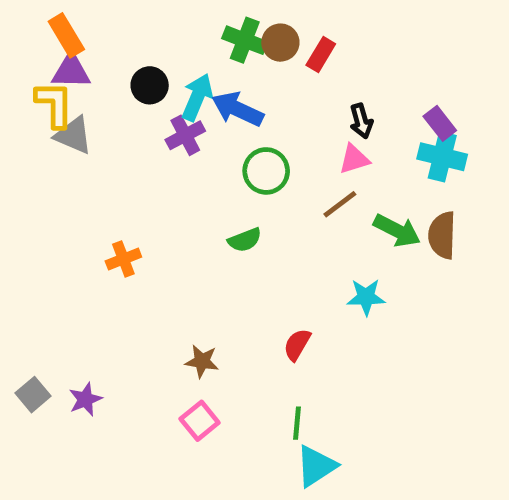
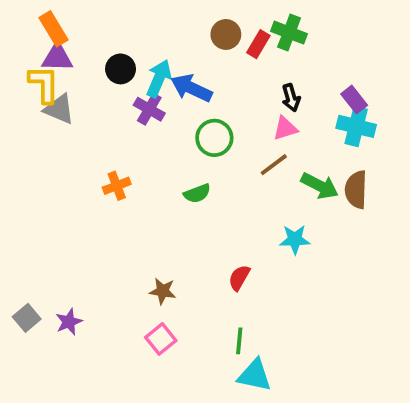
green cross: (245, 40) -> (289, 33), moved
purple cross: (185, 135) -> (149, 109), turned -32
orange cross: (123, 259) -> (117, 186), moved
cyan triangle: (316, 466) -> (255, 375), turned 45

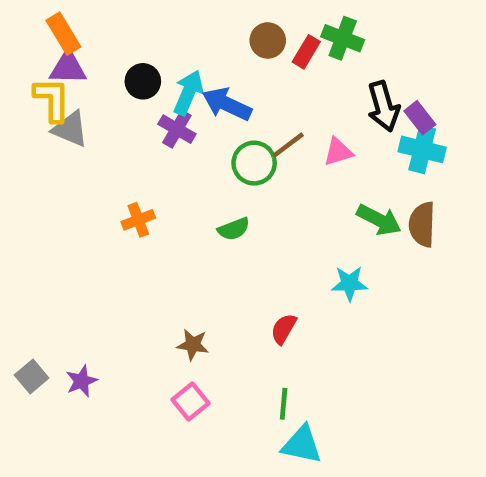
black arrow: (291, 98) -> (384, 106), moved, size x1.5
brown line: (274, 165) -> (288, 145), moved

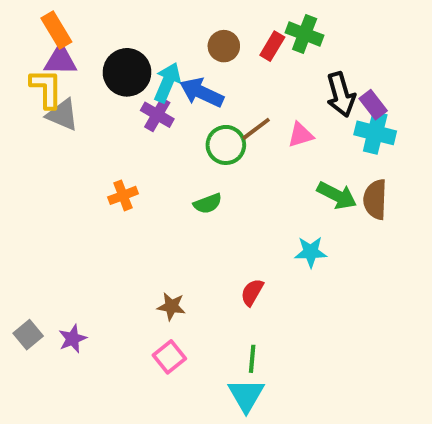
brown circle: (268, 40) -> (224, 46), moved
black circle: (143, 81) -> (127, 72), size x1.5
cyan triangle: (302, 445) -> (246, 395), moved, turned 48

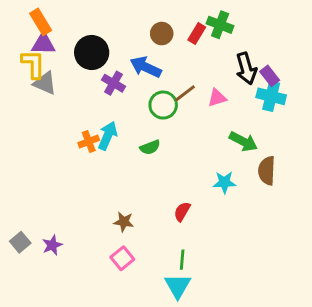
cyan arrow: (167, 82) -> (108, 136), moved
brown semicircle: (375, 199) -> (267, 171), moved

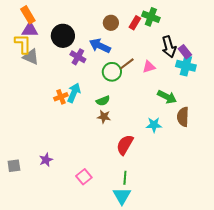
red semicircle: (182, 212) -> (125, 145), size x1.5
brown star: (124, 222) -> (104, 117), moved
gray square: (20, 242) -> (14, 166), turned 32
purple star: (52, 245) -> (46, 160), moved

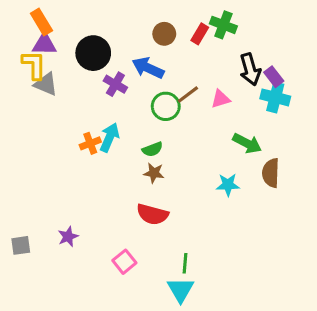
red semicircle: (125, 145) -> (152, 214), moved, turned -105

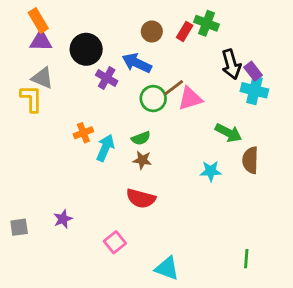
yellow L-shape: (34, 65) -> (31, 99), moved
pink triangle: (220, 99) -> (190, 99), moved, size x1.4
cyan arrow: (110, 137) -> (105, 148), moved
green line: (185, 263) -> (246, 259), moved
cyan triangle: (181, 290) -> (167, 268), turned -40

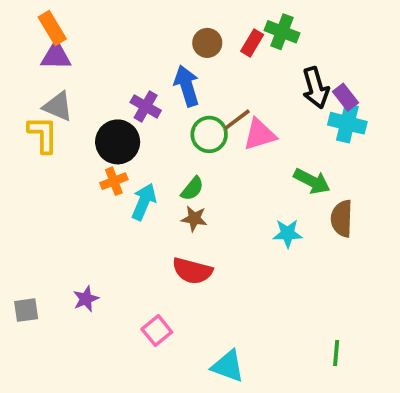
black circle: (86, 49) -> (118, 142), moved
blue arrow: (137, 63) -> (187, 86), turned 48
green semicircle: (141, 138) -> (192, 189), turned -30

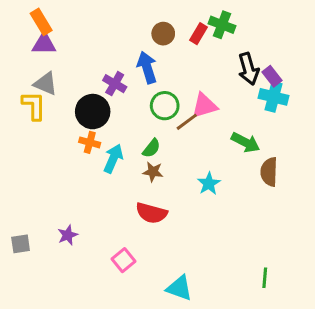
brown line: (237, 120) -> (187, 122), moved
orange cross: (114, 181) -> (90, 142), turned 36
cyan star: (288, 233) -> (209, 184), moved, turned -30

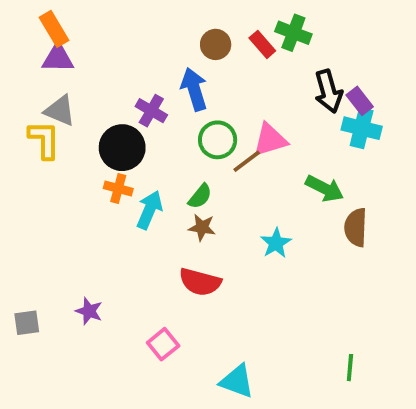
red rectangle: (199, 34) -> (262, 44), turned -72
purple star: (68, 235) -> (89, 311), turned -30

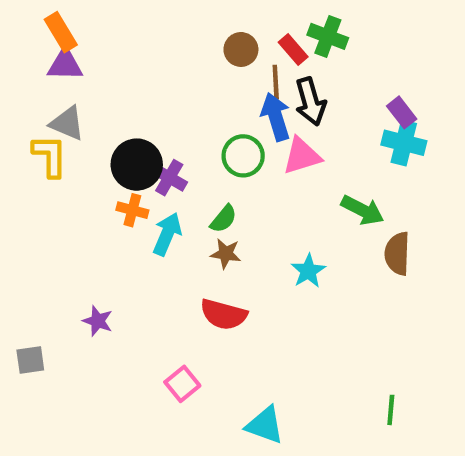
blue arrow: (194, 89) -> (276, 117), moved
black arrow: (328, 91) -> (310, 102), moved
purple cross: (151, 111) -> (169, 178), moved
brown line: (247, 161) -> (276, 82), moved, turned -56
purple star: (89, 311) -> (98, 321), moved

